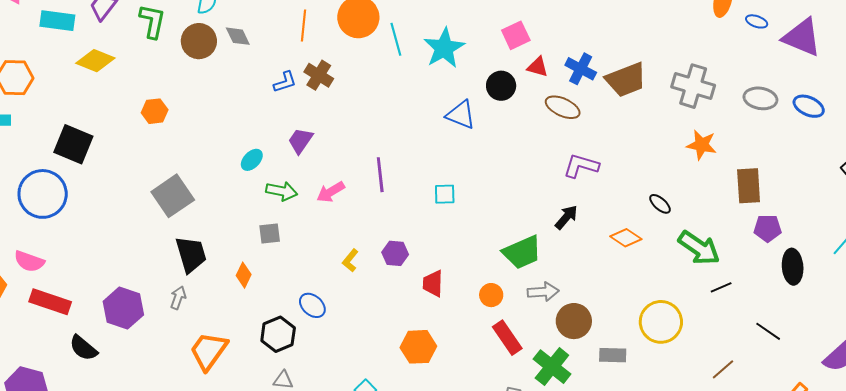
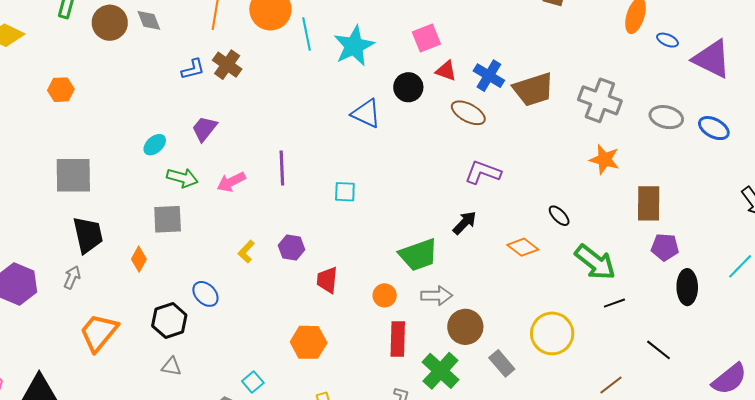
gray square: (173, 196) -> (73, 175), turned 30
gray square: (270, 233) -> (168, 219), size x1.4
red rectangle: (507, 338) -> (398, 339), turned 32
gray rectangle: (613, 355) -> (502, 363), turned 44

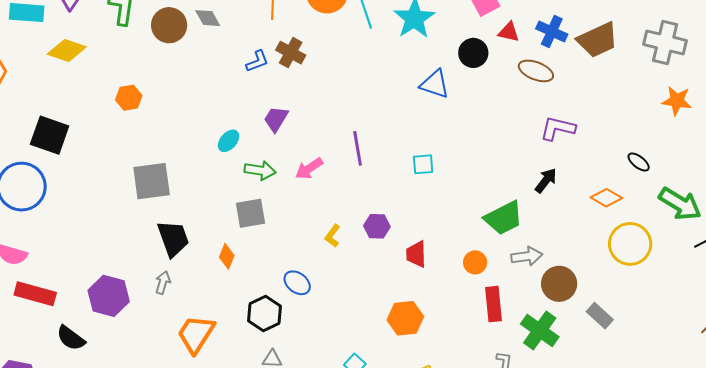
yellow circle: (552, 333) -> (630, 244), moved

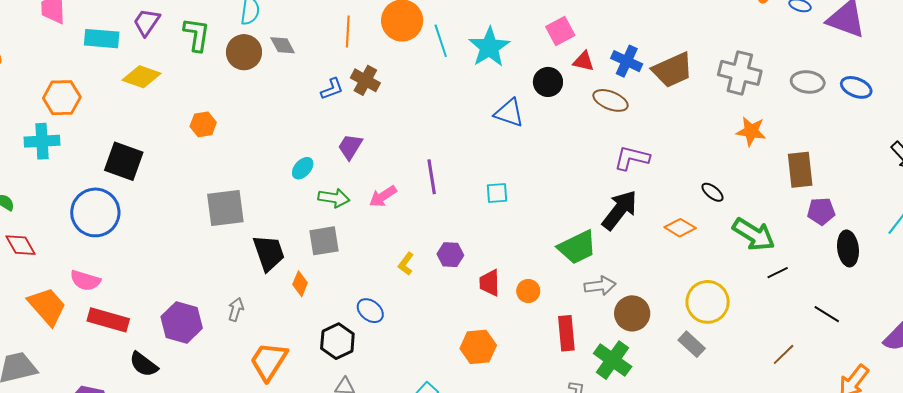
black arrow: (546, 181) -> (620, 210), size x1.6
black trapezoid: (173, 239) -> (269, 253), moved
yellow circle: (630, 244) -> (708, 302), moved
orange circle: (475, 262) -> (528, 291), moved
gray rectangle: (600, 316) -> (692, 344), moved

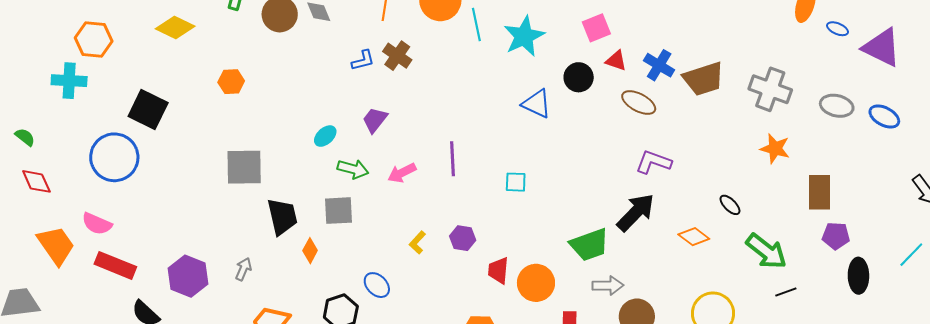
orange circle: (528, 291) -> (536, 283), size x1.6

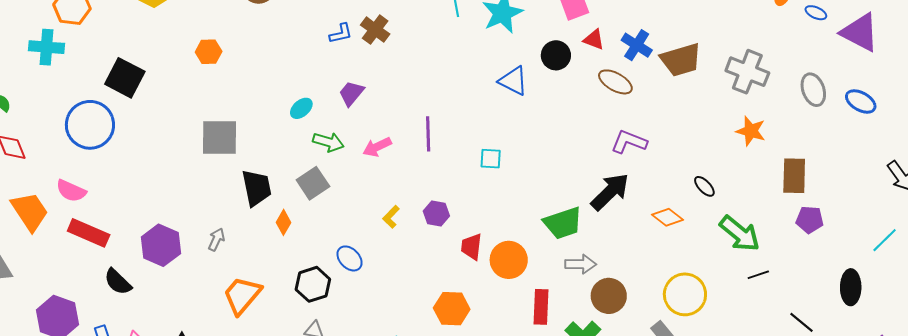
gray ellipse: (837, 106) -> (813, 90), turned 56
gray square: (339, 211) -> (313, 183), turned -32
black ellipse: (858, 276) -> (851, 287), moved

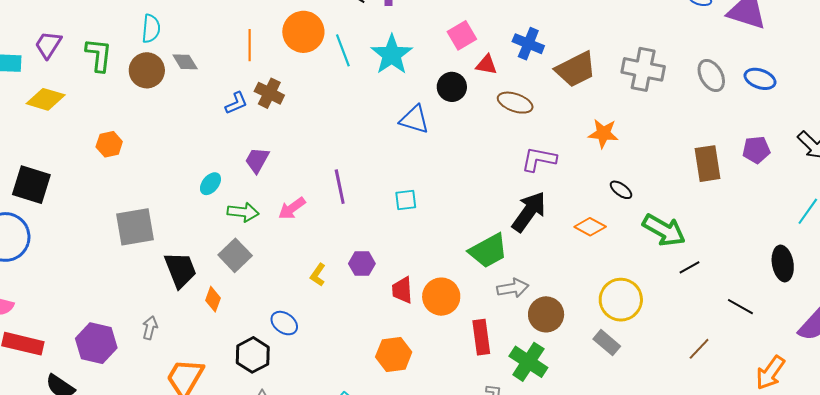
blue cross: (637, 45) -> (528, 44), moved
orange star: (751, 131) -> (603, 134), moved
purple pentagon: (810, 220) -> (756, 150), moved

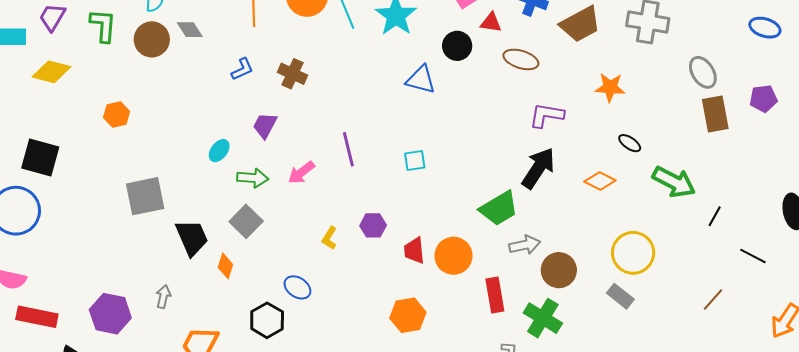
gray ellipse: (711, 76) -> (703, 72), moved
brown cross: (269, 93) -> (292, 74), moved
black line: (690, 267) -> (715, 216), moved, turned -30

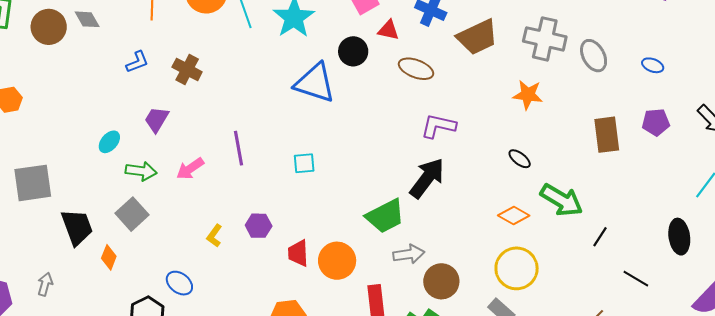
blue ellipse: (765, 28) -> (653, 65), moved, size x0.7
gray ellipse: (703, 72) -> (594, 56), moved
blue triangle: (421, 80) -> (315, 83), size x1.4
orange star: (610, 87) -> (528, 95), moved
orange diamond: (600, 181) -> (514, 215), moved

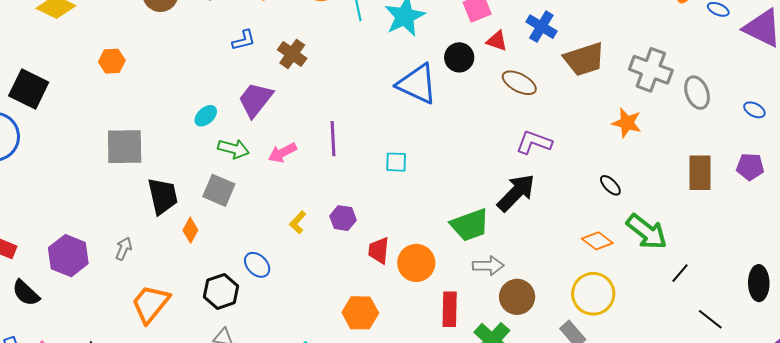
purple trapezoid: (157, 119) -> (255, 100), size x1.4
gray square: (132, 214) -> (219, 190), turned -32

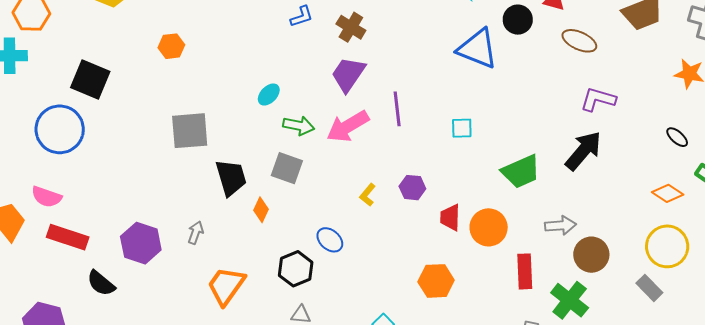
purple trapezoid: (255, 100) -> (348, 74), moved
pink arrow: (282, 153) -> (348, 126), size x1.5
green trapezoid: (470, 225) -> (521, 171), moved

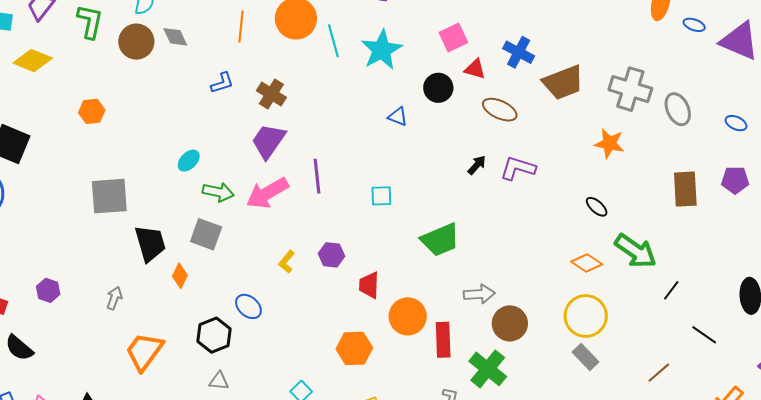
blue triangle: (478, 49) -> (398, 117), size x0.5
black arrow: (583, 151) -> (477, 165), moved, size x0.5
orange circle: (489, 227) -> (408, 316), moved
purple hexagon: (141, 243) -> (48, 290), moved, size x0.6
gray rectangle: (649, 288) -> (586, 357), moved

